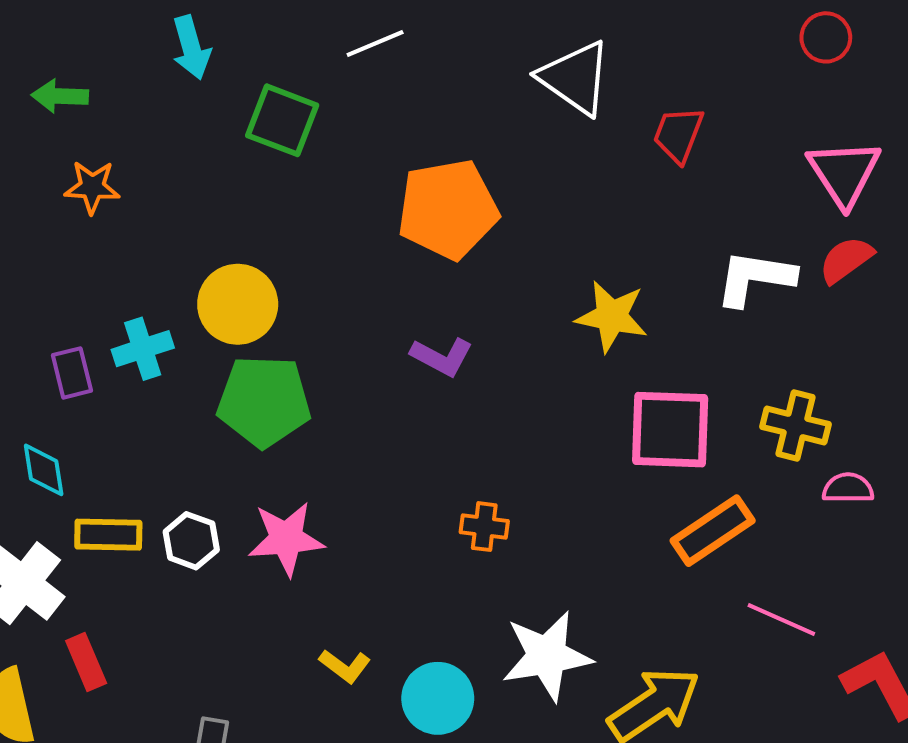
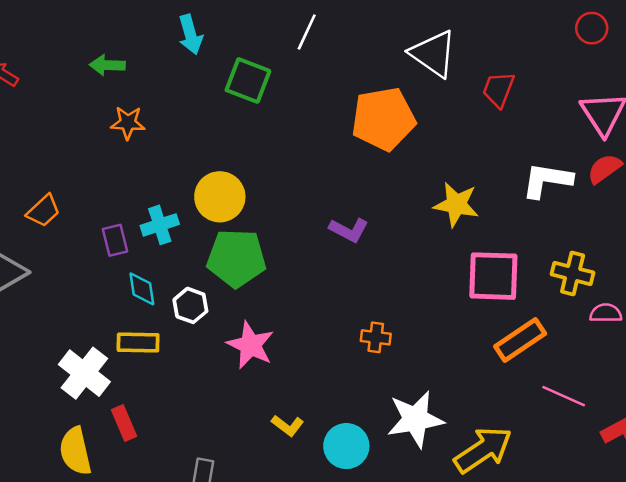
white line: (375, 43) -> (307, 32), turned -42
orange pentagon: (448, 209) -> (383, 119), moved
cyan diamond: (44, 470) -> (142, 289), moved
pink star: (286, 539) -> (250, 345), turned 30
white hexagon: (191, 541) -> (190, 305), moved

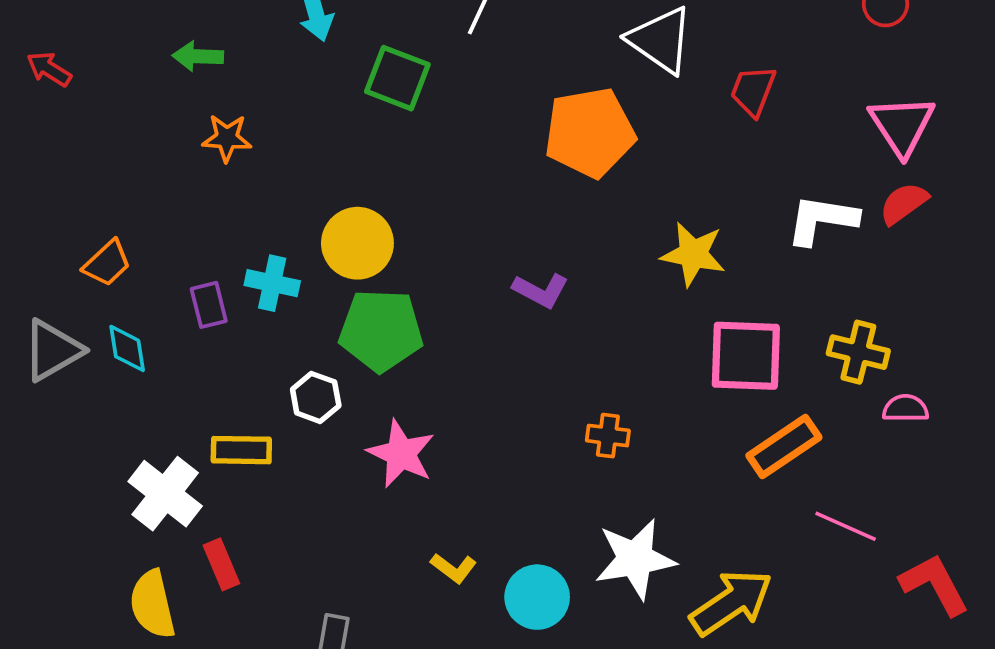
cyan cross: (160, 225) -> (272, 283), turned 30
cyan diamond: (142, 289) -> (127, 348), moved
orange cross: (376, 337) -> (608, 436), moved

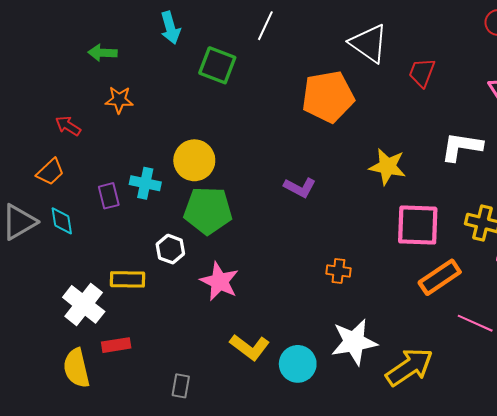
red arrow: (49, 69) -> (68, 126), moved
red rectangle: (221, 564) -> (116, 345), turned -76
yellow L-shape: (454, 568) -> (250, 347), size x1.5

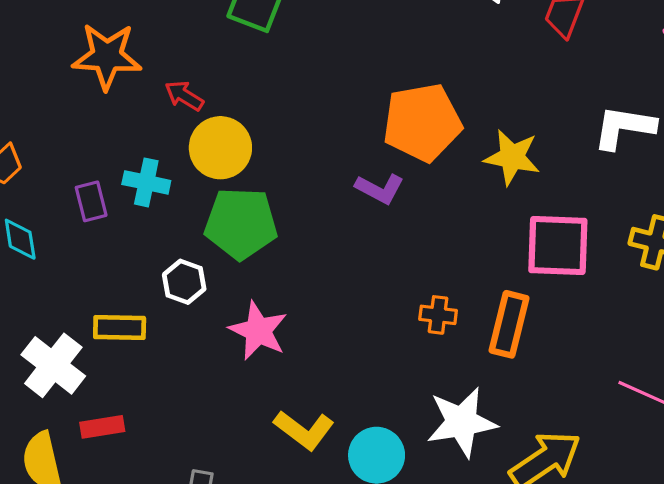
orange pentagon: (328, 97) -> (422, 123), moved
orange star: (119, 100) -> (107, 56), size x1.6
red arrow: (68, 126) -> (184, 96), moved
orange rectangle: (440, 277) -> (509, 324), moved, turned -42

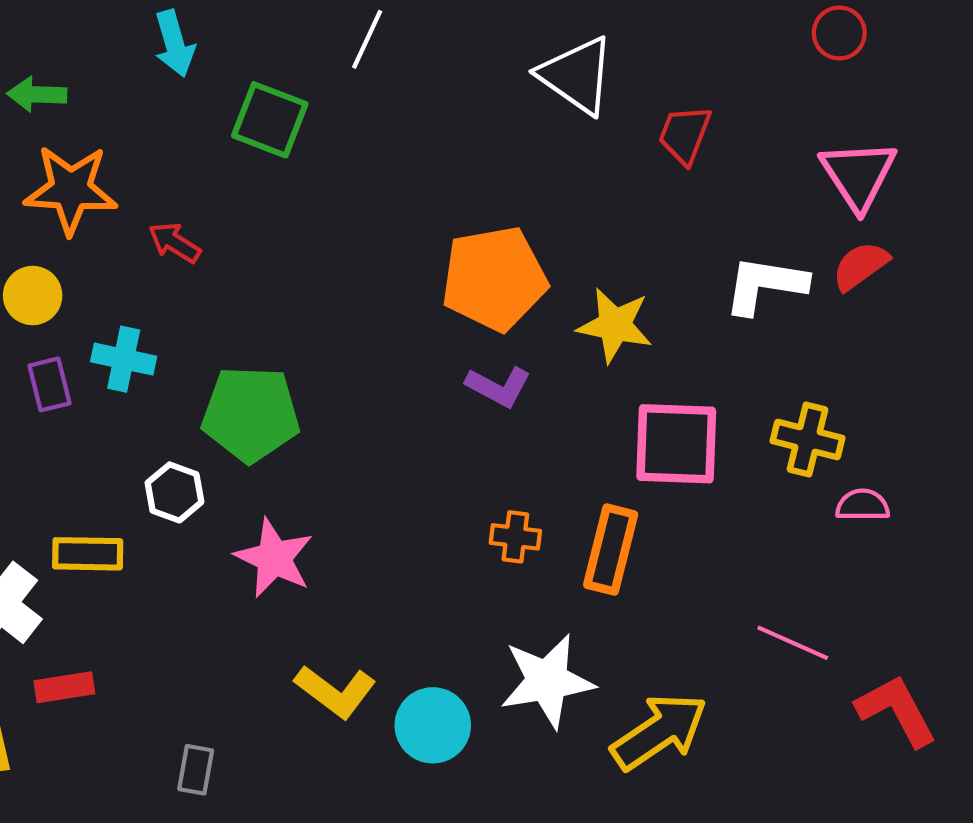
yellow circle: (220, 148) -> (33, 296), moved, size x0.7
purple L-shape: (380, 189) -> (498, 387), moved

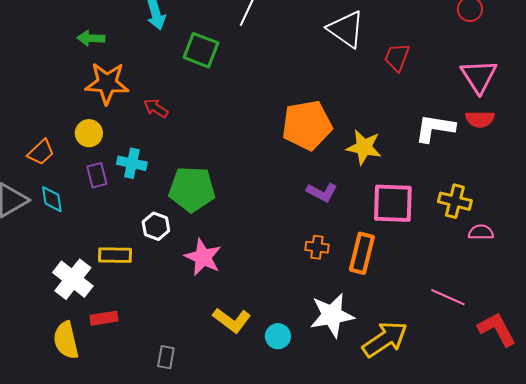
red semicircle: (860, 266) -> (480, 119), turned -144
purple L-shape: (498, 387) -> (322, 192), moved
cyan circle: (433, 725) -> (278, 336), size x0.7

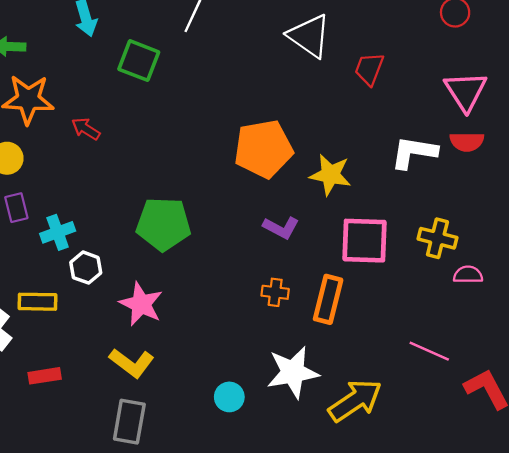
cyan cross: (132, 163) -> (58, 232), moved, turned -32
green pentagon: (192, 189) -> (163, 224), moved
red rectangle: (104, 318) -> (45, 376), moved
yellow L-shape: (232, 320) -> (132, 363), moved
gray rectangle: (166, 357) -> (129, 422), moved, size x1.6

